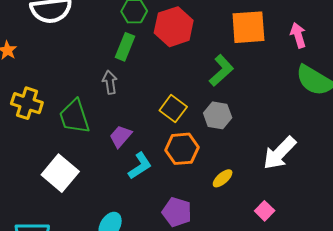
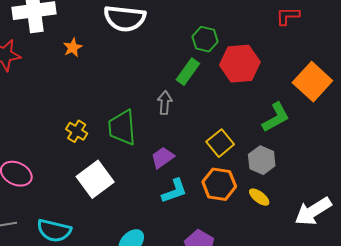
orange square: (248, 27) -> (312, 82), turned 33
yellow cross: (27, 103) -> (77, 131), moved, size x0.7
yellow ellipse: (223, 178) -> (259, 197), moved, turned 65

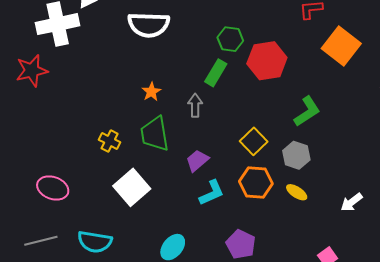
orange star: (73, 47) -> (151, 92), moved
orange square: (312, 82) -> (341, 46), moved
white arrow: (313, 211) -> (352, 202), size x0.6

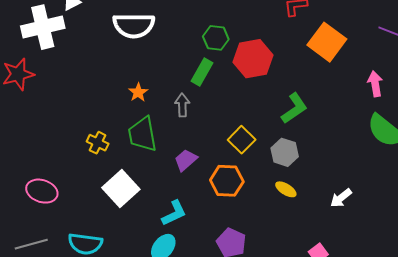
orange hexagon: (256, 183) -> (227, 181), moved
cyan L-shape: (212, 193) -> (174, 213), moved

